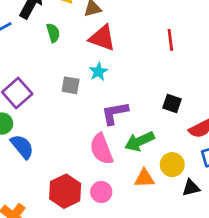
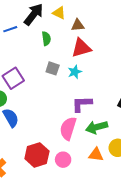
red triangle: (102, 38) -> (81, 48), turned -45
gray square: (71, 85) -> (53, 68), moved
pink semicircle: (101, 149) -> (68, 128), turned 30

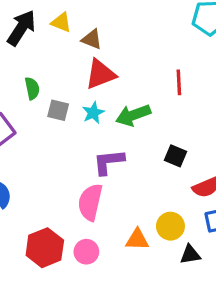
brown triangle: (78, 25) -> (92, 39), turned 32
green semicircle: (46, 39) -> (32, 88), moved
green arrow: (97, 127) -> (133, 115), moved

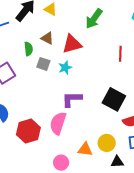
brown triangle: (92, 39) -> (47, 38), moved
green arrow: (133, 115) -> (94, 19), moved, turned -40
black square: (176, 156) -> (114, 99), size x1.6
red hexagon: (45, 248) -> (28, 131), moved
pink circle: (86, 252) -> (61, 163), moved

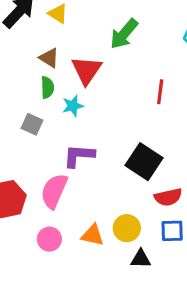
red triangle: (72, 44) -> (86, 70), turned -45
green semicircle: (28, 49) -> (47, 87), moved
gray square: (43, 64) -> (32, 124), moved
pink circle: (61, 163) -> (49, 239), moved

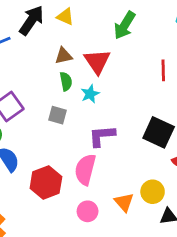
brown triangle: (49, 58) -> (63, 56), turned -36
orange triangle: (93, 235) -> (124, 202), turned 45

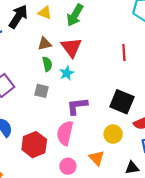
green arrow: (125, 25) -> (75, 15), moved
yellow circle: (153, 192) -> (113, 134), moved

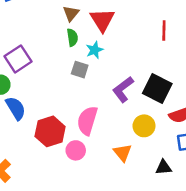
brown triangle: (45, 44) -> (71, 13), turned -40
gray square: (41, 91) -> (80, 70), moved
purple L-shape: (77, 106) -> (123, 89), moved, turned -35
pink circle: (68, 166) -> (76, 150), moved

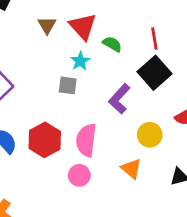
red line: (164, 31) -> (154, 39), moved
green semicircle: (72, 37) -> (112, 44), moved, turned -42
black square: (157, 89) -> (155, 73), moved, turned 32
red hexagon: (50, 131) -> (45, 140), moved

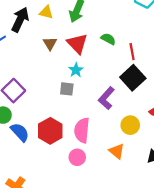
green semicircle: (112, 44) -> (108, 39), moved

